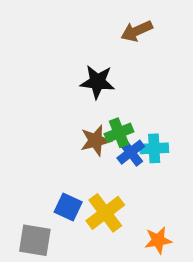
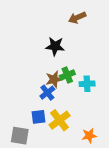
blue cross: (131, 152) -> (47, 93), moved
blue square: (68, 207) -> (39, 117), turned -32

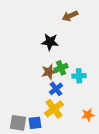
blue cross: (47, 93) -> (56, 89), moved
blue square: (39, 117) -> (35, 123), moved
orange star: (89, 136) -> (88, 115), moved

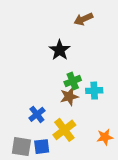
black star: (50, 42) -> (60, 50), turned 30
brown star: (49, 72) -> (69, 97), moved
blue cross: (56, 89) -> (37, 114), moved

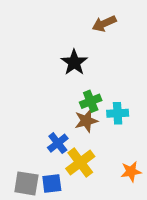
blue cross: (37, 114) -> (58, 143), moved

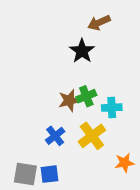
black star: (74, 62) -> (82, 51), moved
brown star: (86, 121) -> (69, 100), moved
yellow cross: (80, 163) -> (92, 136), moved

